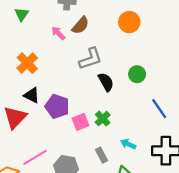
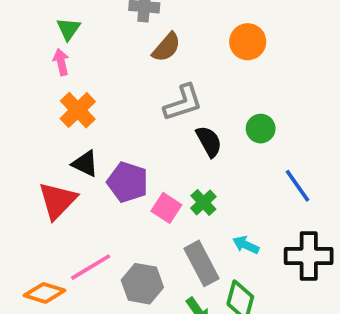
pink arrow: (58, 33) -> (61, 62), moved, turned 32
pink square: (80, 122) -> (166, 208), turned -35
gray rectangle: (102, 155) -> (202, 263), size x1.6

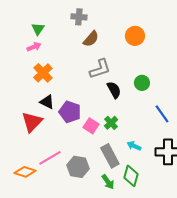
pink arrow: (61, 62) -> (34, 47), turned 80

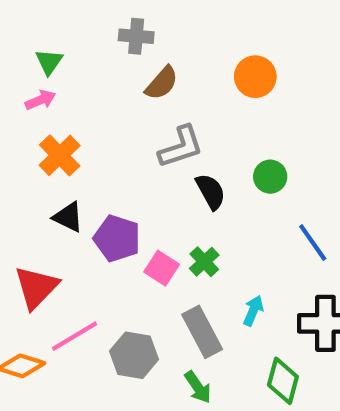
red triangle: (32, 122) -> (36, 287), moved
cyan arrow: (134, 146) -> (253, 311), turned 88
green diamond: (131, 176) -> (283, 381), moved

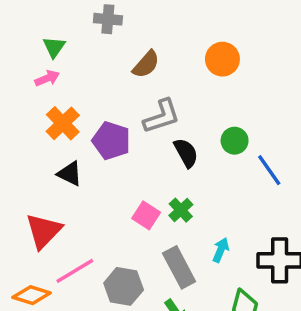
gray cross: (136, 36) -> (108, 19), moved
purple pentagon: (117, 238) -> (111, 141), moved
blue line: (313, 243) -> (269, 170), moved

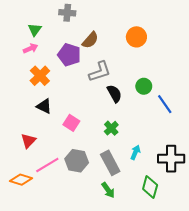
purple pentagon: (111, 141) -> (69, 55), moved
pink square: (146, 215) -> (71, 123), moved
red triangle: (44, 231) -> (28, 141), size x0.7
gray hexagon: (124, 286) -> (77, 161), moved

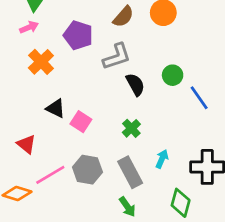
brown semicircle: (90, 40) -> (123, 17), moved
black triangle: (44, 106) -> (56, 108), moved
red triangle: (28, 141) -> (26, 144), turned -35

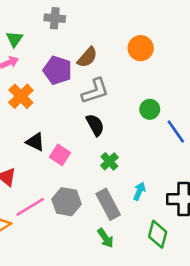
brown semicircle: (123, 17) -> (87, 57), moved
black semicircle: (135, 84) -> (95, 125), moved

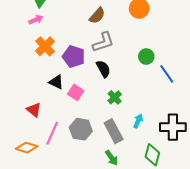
purple pentagon: (57, 70) -> (74, 57), moved
pink line: (30, 207) -> (52, 133), turned -35

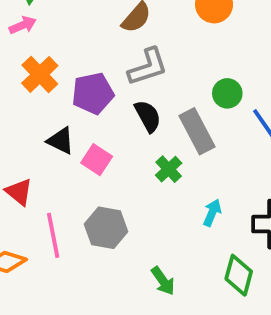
purple pentagon: (74, 57) -> (93, 93), turned -30
gray rectangle: (114, 131) -> (197, 131), moved
pink line: (52, 133) -> (53, 235), turned -35

